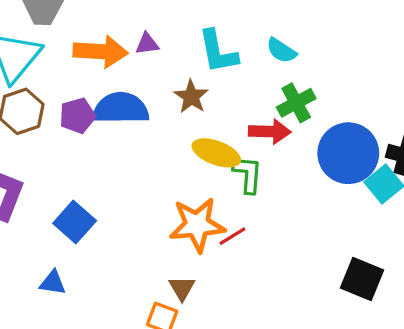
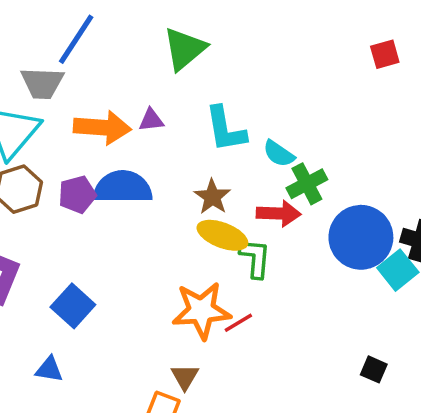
cyan semicircle: (281, 50) -> (279, 154), moved
brown star: (191, 97) -> (212, 197), moved
black square: (362, 279) -> (374, 369), size x0.6

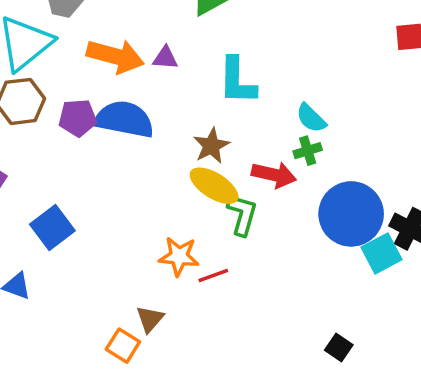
cyan semicircle: (279, 154) -> (311, 118), moved
green cross: (307, 184) -> (308, 151), size x0.7
orange star: (201, 310) -> (179, 256), size x0.7

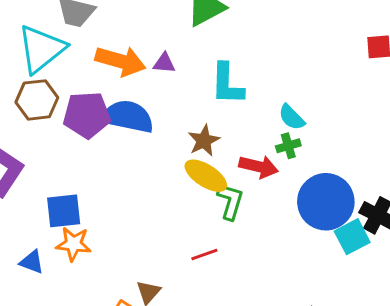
purple pentagon: (78, 118) -> (87, 115), size x1.4
blue square: (52, 228) -> (64, 211), turned 30
orange star: (179, 256) -> (73, 244), moved

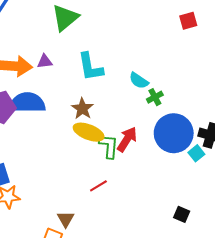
green cross: (288, 146) -> (155, 97), moved
red arrow: (259, 167) -> (127, 139), moved, turned -60
cyan square: (352, 237) -> (196, 153), size x0.7

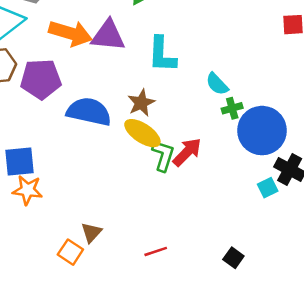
purple triangle: (45, 61) -> (108, 36), size x1.8
blue semicircle: (27, 103) -> (89, 112), moved
blue circle: (174, 133) -> (262, 131), moved
red line: (98, 186) -> (156, 251), moved

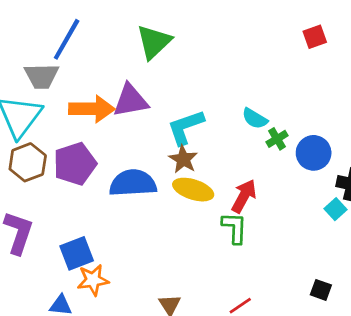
cyan L-shape: (162, 54) -> (186, 127), moved, turned 84
blue circle: (262, 131) -> (314, 153), size x0.7
green L-shape: (163, 155) -> (235, 228), moved

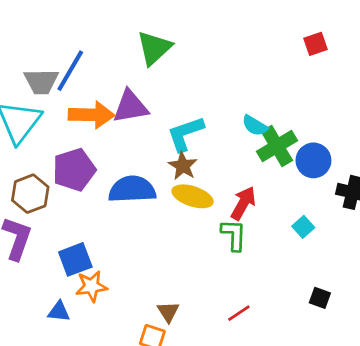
blue line: (67, 39) -> (70, 71), moved
green cross: (277, 139) -> (277, 146), size x1.8
brown hexagon: (28, 162) -> (30, 194), moved
cyan square: (335, 209) -> (303, 227), moved

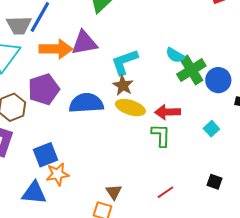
red arrow: (243, 203) -> (168, 112), turned -120
black square: (320, 298) -> (214, 182), moved
blue triangle: (59, 311) -> (34, 193), size x1.5

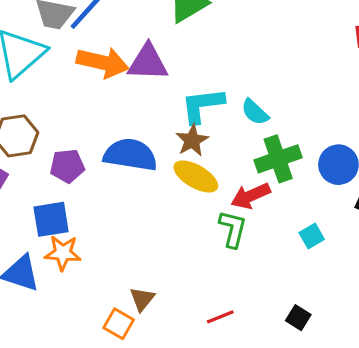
cyan semicircle: (175, 55) -> (255, 112), moved
green cross: (191, 70) -> (278, 159), moved
purple pentagon: (44, 89) -> (67, 166), moved, size x0.7
red arrow: (168, 112) -> (251, 196), turned -35

